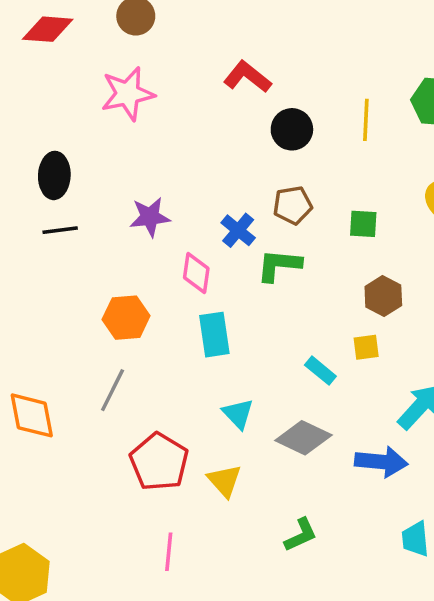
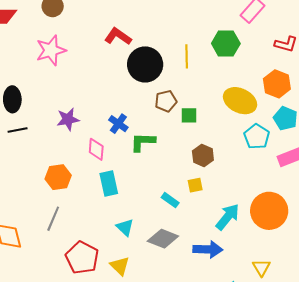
black circle: (292, 129) -> (145, 64), size x1.5
brown pentagon: (293, 205) -> (166, 101), moved

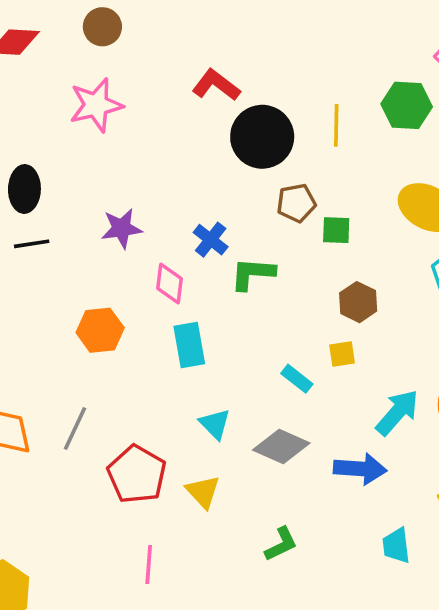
gray line: (53, 219) -> (75, 429), moved

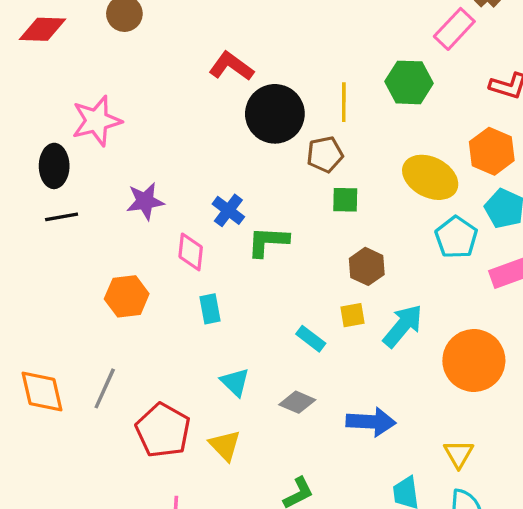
pink star: (96, 105) -> (97, 121), moved
brown pentagon: (296, 203) -> (325, 154), moved
cyan rectangle: (189, 345) -> (210, 309), size x0.7
cyan arrow: (397, 413) -> (403, 326), moved
gray diamond: (281, 447) -> (297, 402), size x0.7

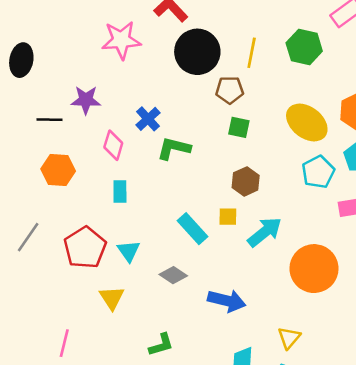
pink star: (97, 121) -> (121, 40), moved
black line: (62, 217) -> (49, 120), moved
cyan rectangle: (311, 339) -> (193, 229), size x1.4
red pentagon: (163, 430) -> (85, 248), moved

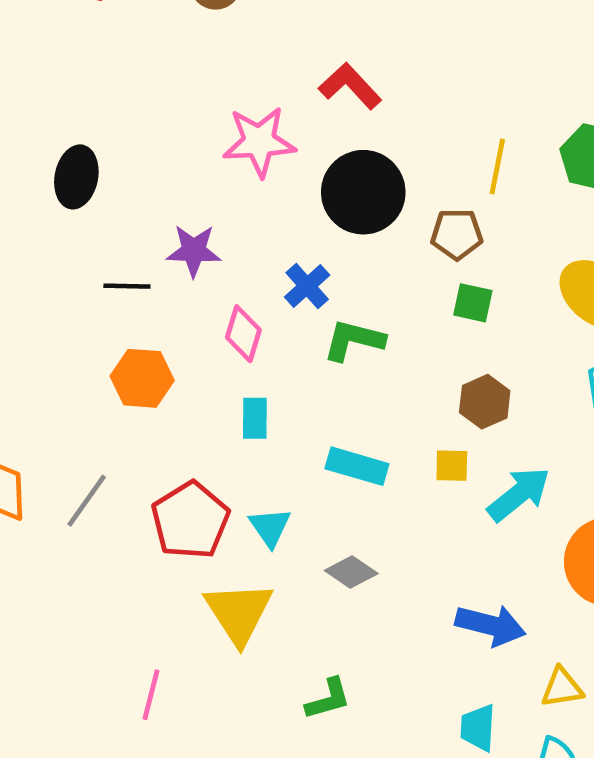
black circle: (197, 52) -> (363, 192), moved
cyan rectangle: (193, 229) -> (357, 466), moved, turned -32
yellow triangle: (112, 298) -> (239, 613), size x1.5
blue arrow: (227, 301) -> (490, 625), moved
yellow triangle: (289, 338) -> (562, 688), turned 40

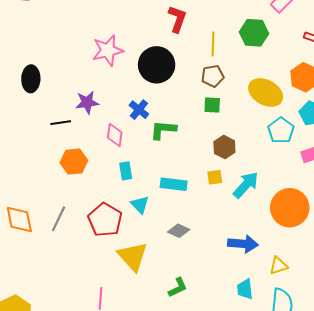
red L-shape: (350, 86) -> (177, 19), moved, turned 72
brown pentagon: (457, 234) -> (213, 76), moved
cyan triangle: (270, 527) -> (140, 205), moved

